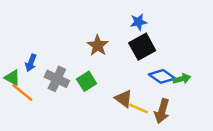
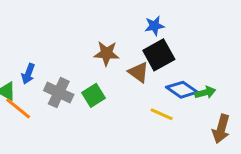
brown star: (98, 45) -> (107, 53), turned -30
brown triangle: (124, 99) -> (138, 72), moved
yellow line: (139, 109) -> (162, 114), moved
brown arrow: (162, 111) -> (221, 129), moved

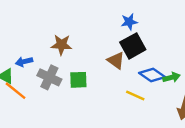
brown star: (107, 53) -> (61, 45), moved
blue arrow: (28, 74) -> (24, 62), turned 56
green square: (94, 95) -> (78, 80), turned 30

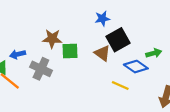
blue star: (129, 22) -> (102, 19), moved
green arrow: (171, 77) -> (154, 53), moved
green square: (78, 80) -> (70, 51), moved

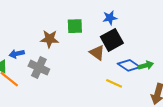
blue star: (102, 19) -> (110, 18), moved
green square: (70, 51) -> (75, 26), moved
green arrow: (154, 53) -> (146, 65), moved

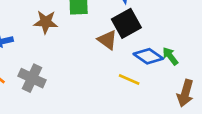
green arrow: (146, 65) -> (170, 56), turned -112
gray cross: (39, 68) -> (32, 78), moved

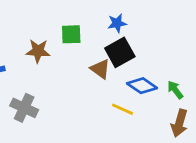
green arrow: (170, 56) -> (175, 90), moved

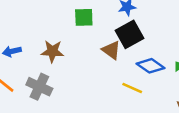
brown star: (38, 51) -> (52, 51), moved

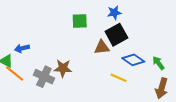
brown triangle: (111, 50) -> (102, 47), turned -42
brown star: (52, 51) -> (63, 68), moved

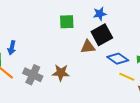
blue arrow: (22, 48) -> (12, 48), turned -64
brown star: (63, 68) -> (61, 73), moved
yellow line: (119, 78) -> (127, 77), moved

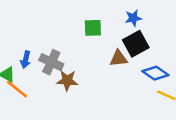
brown star: (61, 73) -> (67, 80), moved
gray cross: (33, 75) -> (51, 62), moved

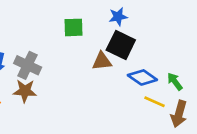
black square: (136, 44) -> (121, 45), turned -35
brown star: (67, 80) -> (25, 91), moved

